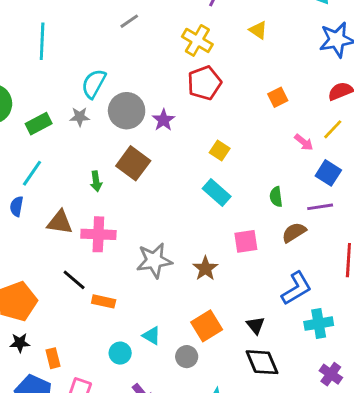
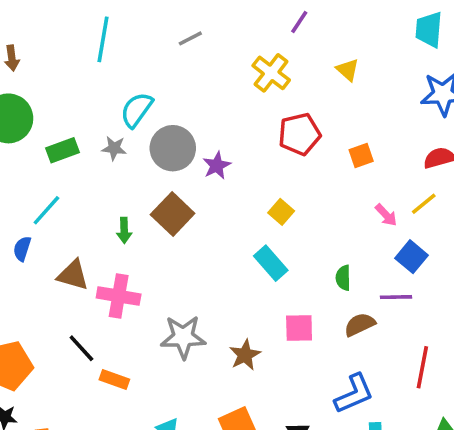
cyan line: (42, 41) -> (103, 39), moved
red pentagon: (204, 83) -> (299, 134), moved

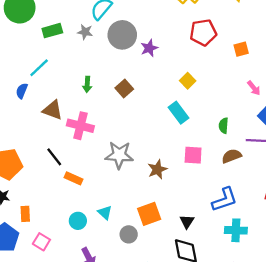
brown square: (173, 214) -> (124, 89), moved, size x0.7

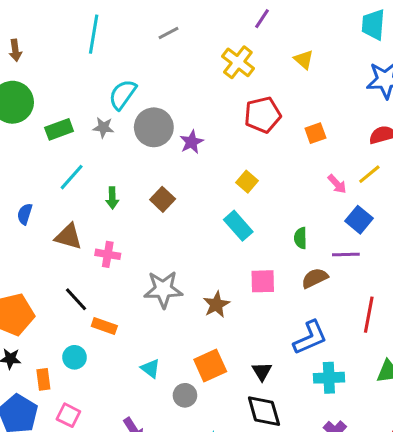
cyan line: (39, 68) -> (72, 177), moved
pink cross: (80, 126) -> (108, 254), size x0.7
cyan circle: (78, 221) -> (74, 357), moved

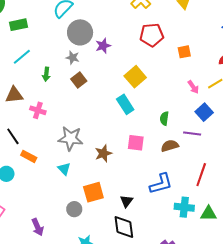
gray star: (103, 128) -> (73, 58), moved
yellow square: (247, 182) -> (135, 77), size x1.5
brown triangle: (68, 237) -> (14, 95), turned -30
cyan triangle: (151, 368) -> (64, 169), moved
cyan cross: (329, 378) -> (184, 207), moved

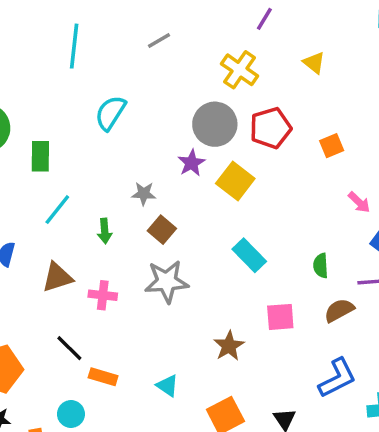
green rectangle: (18, 25) -> (40, 156), turned -66
gray circle: (80, 32) -> (215, 124), moved
yellow square: (135, 77) -> (235, 181), moved
gray star: (70, 138) -> (167, 282), moved

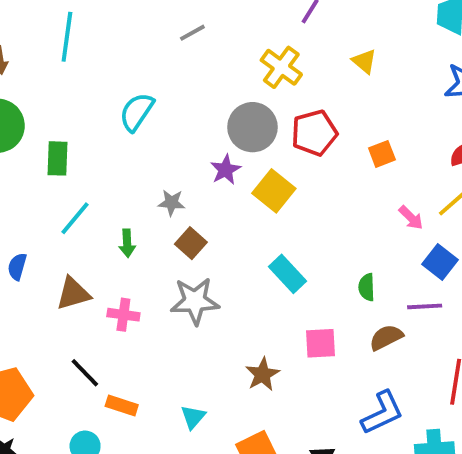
cyan line: (74, 46) -> (67, 37), moved
cyan triangle: (167, 386) -> (193, 417), turned 35

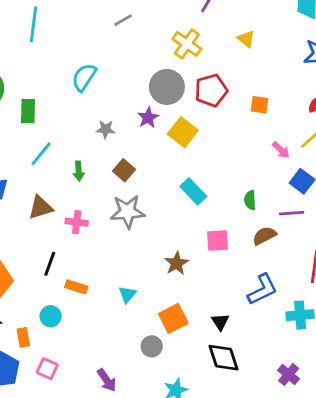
orange square: (382, 154) -> (260, 105), turned 30
gray star: (172, 203) -> (106, 129), moved
black line: (85, 373) -> (50, 264), turned 65

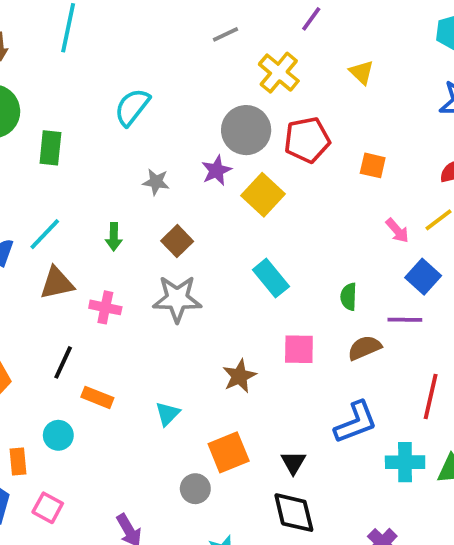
gray line: (123, 20) -> (225, 34), moved
cyan line: (41, 154) -> (45, 234), moved

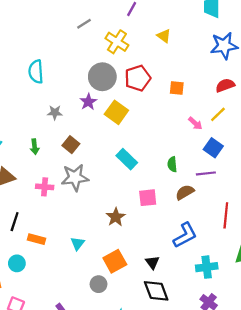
cyan semicircle: (132, 107) -> (36, 72), turned -35
pink cross: (105, 307) -> (45, 187), moved
cyan cross: (405, 462) -> (207, 267), moved

